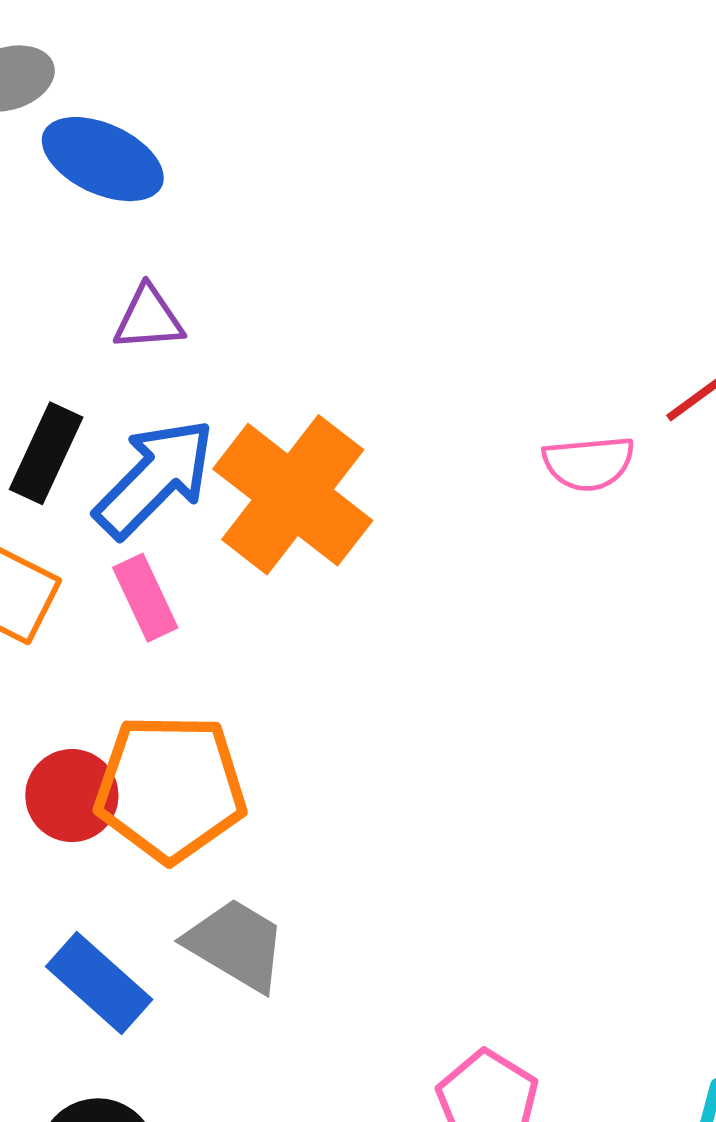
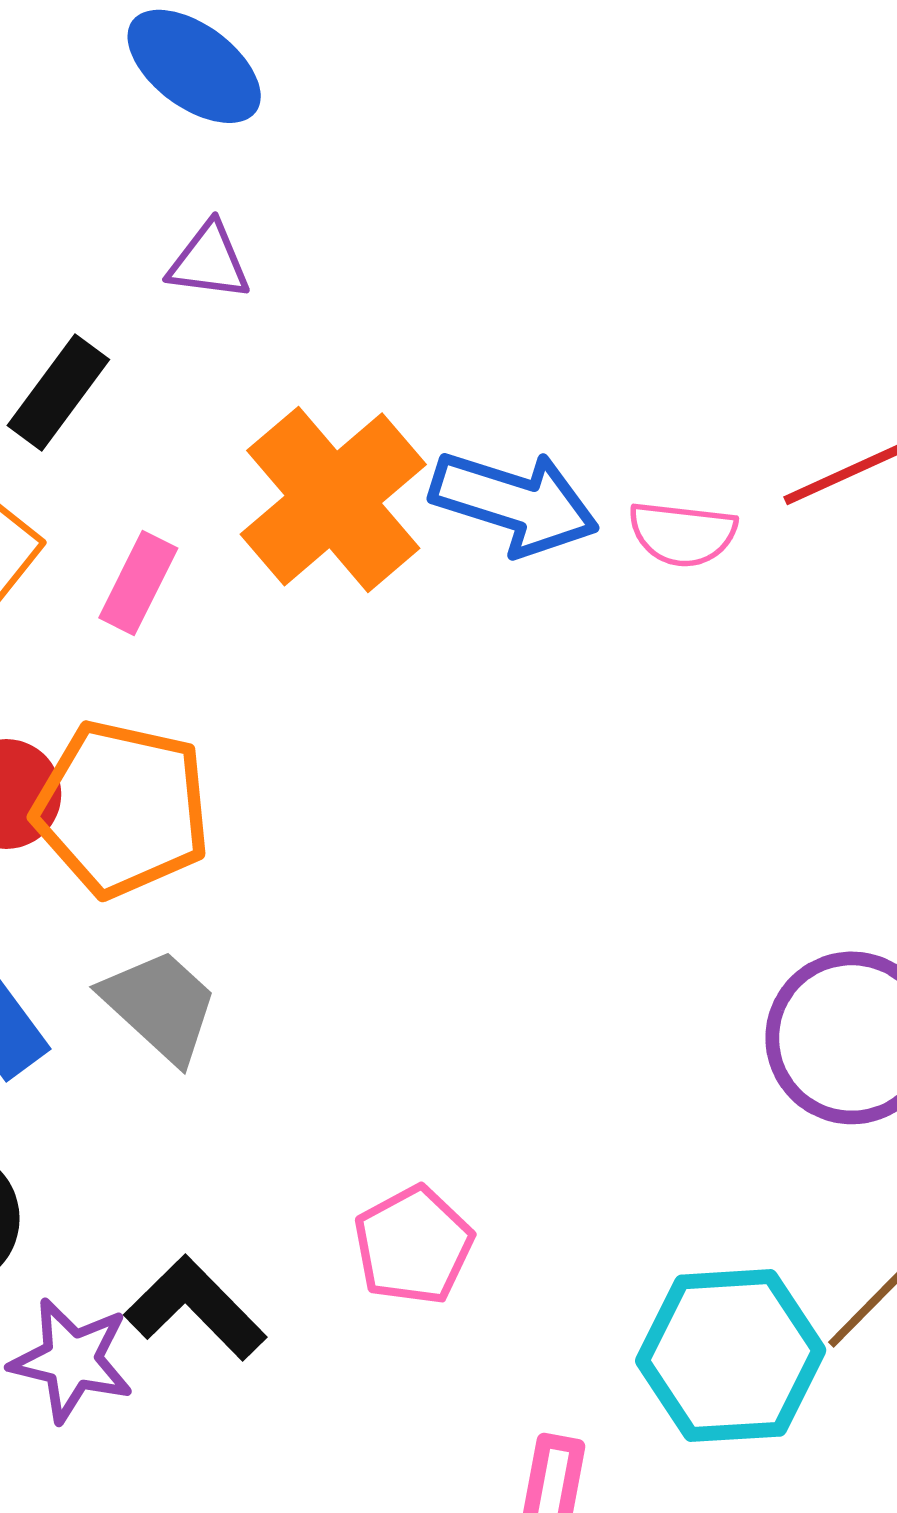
blue arrow: (155, 478) -> (514, 503), moved, turned 51
pink rectangle: (145, 598) -> (138, 583), turned 40

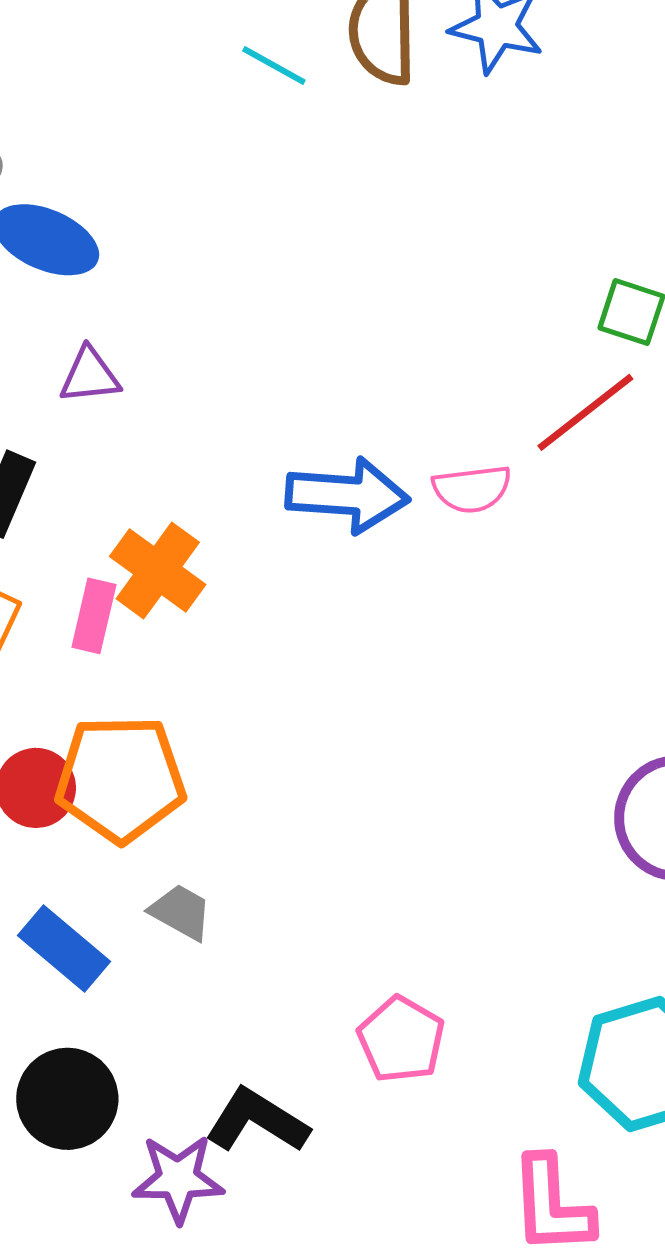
orange cross: (333, 499) -> (158, 570), moved, size x0.7
gray trapezoid: (160, 1005) -> (181, 912), size x0.7

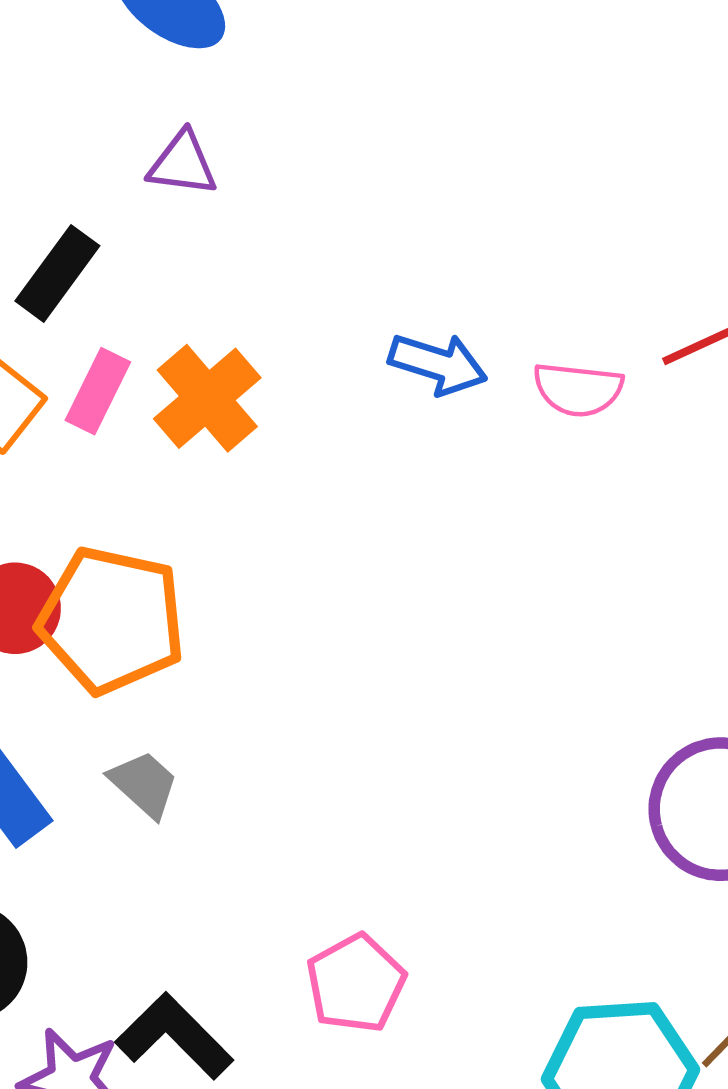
blue arrow: (347, 495) -> (438, 364), size x0.7
pink rectangle: (94, 616) -> (98, 391), moved

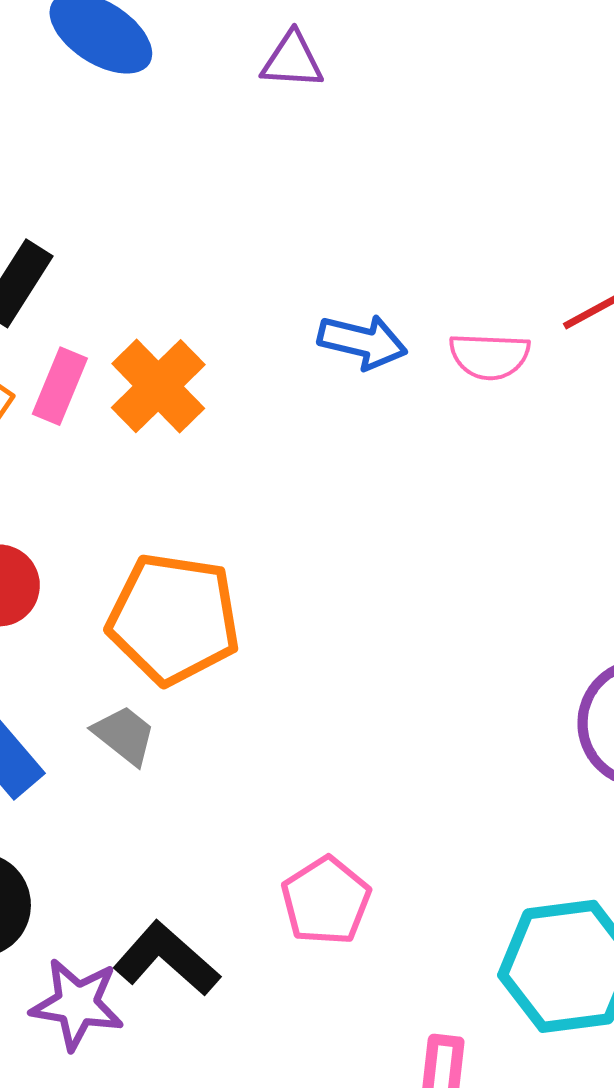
purple triangle: (183, 164) -> (292, 60), moved
orange pentagon: (112, 620) -> (174, 619), moved

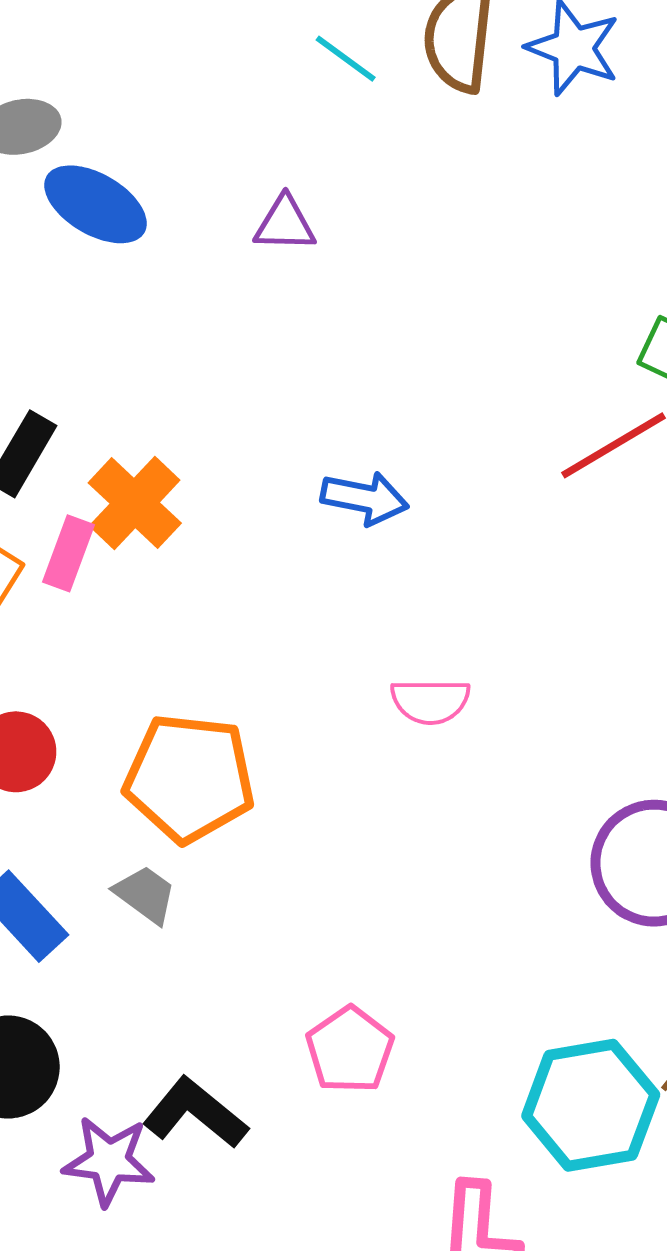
pink semicircle: (489, 356) -> (430, 701), moved
orange cross: (158, 386) -> (135, 503), moved

